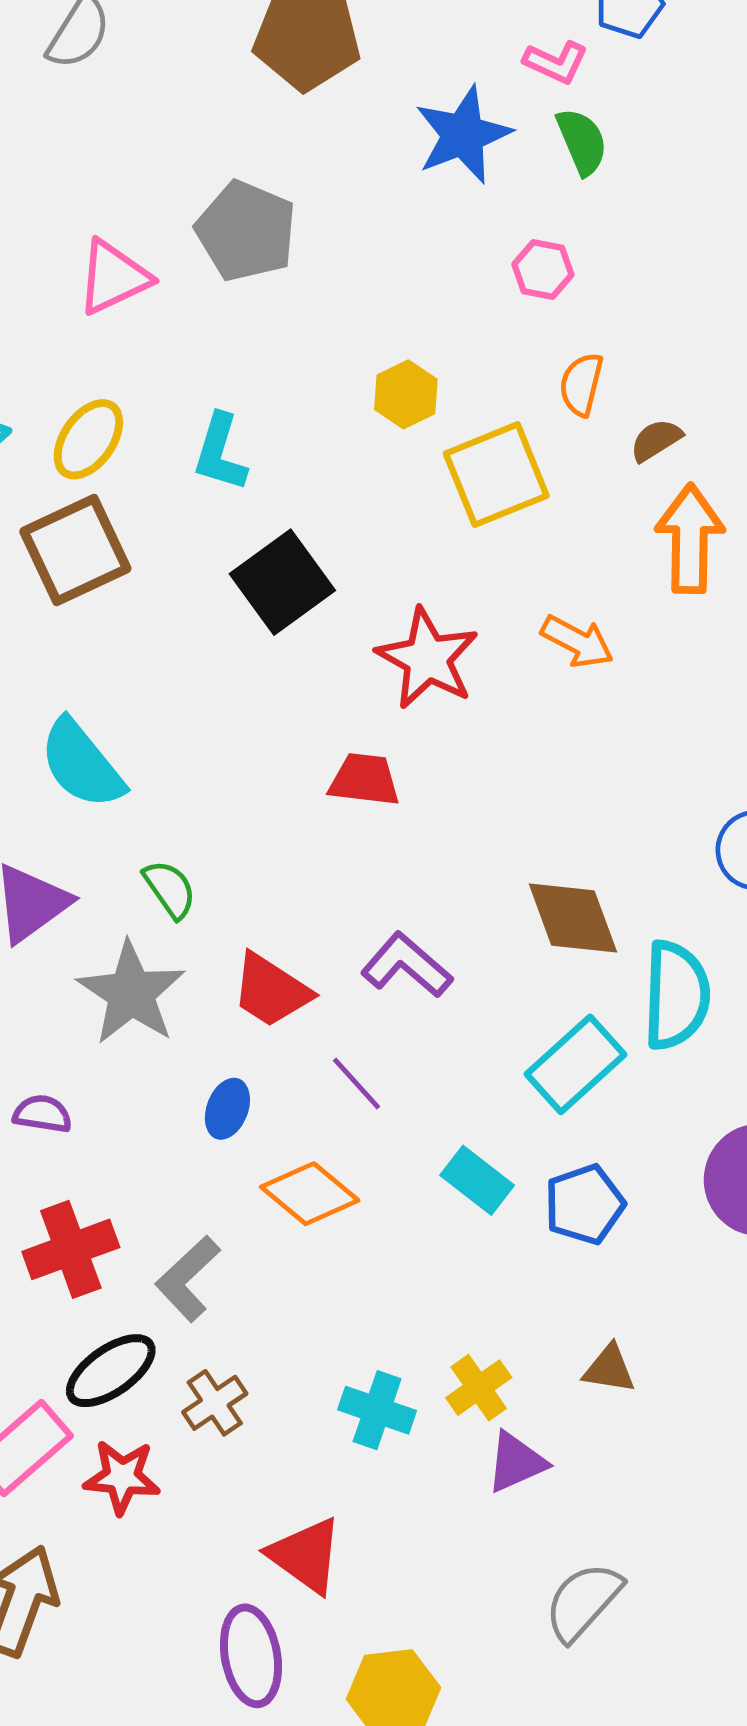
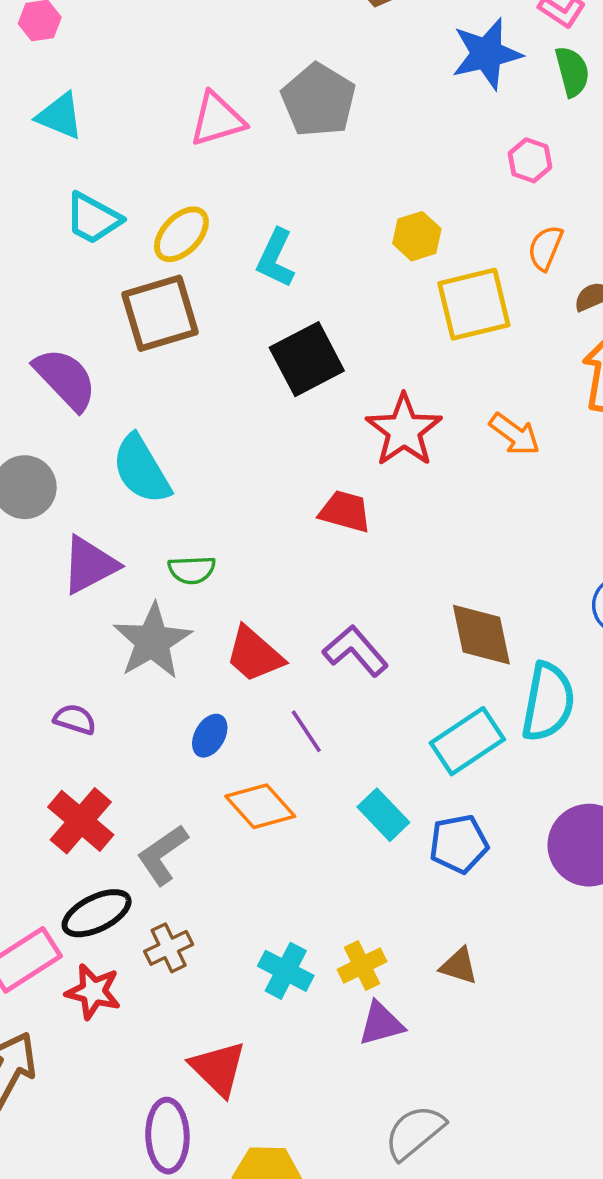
green semicircle: (170, 889) -> (192, 570), turned 114
red cross: (71, 1249) -> (81, 821), turned -38

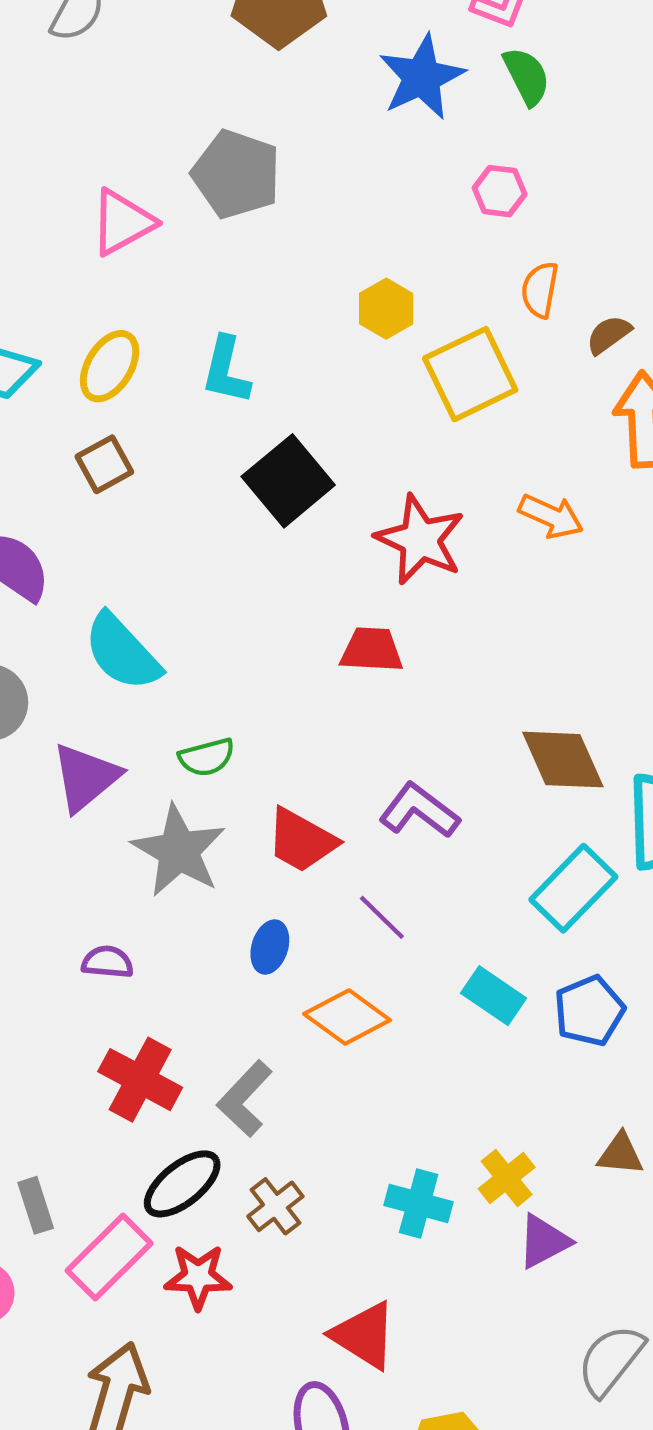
brown square: (160, 313) -> (104, 464), size x0.6

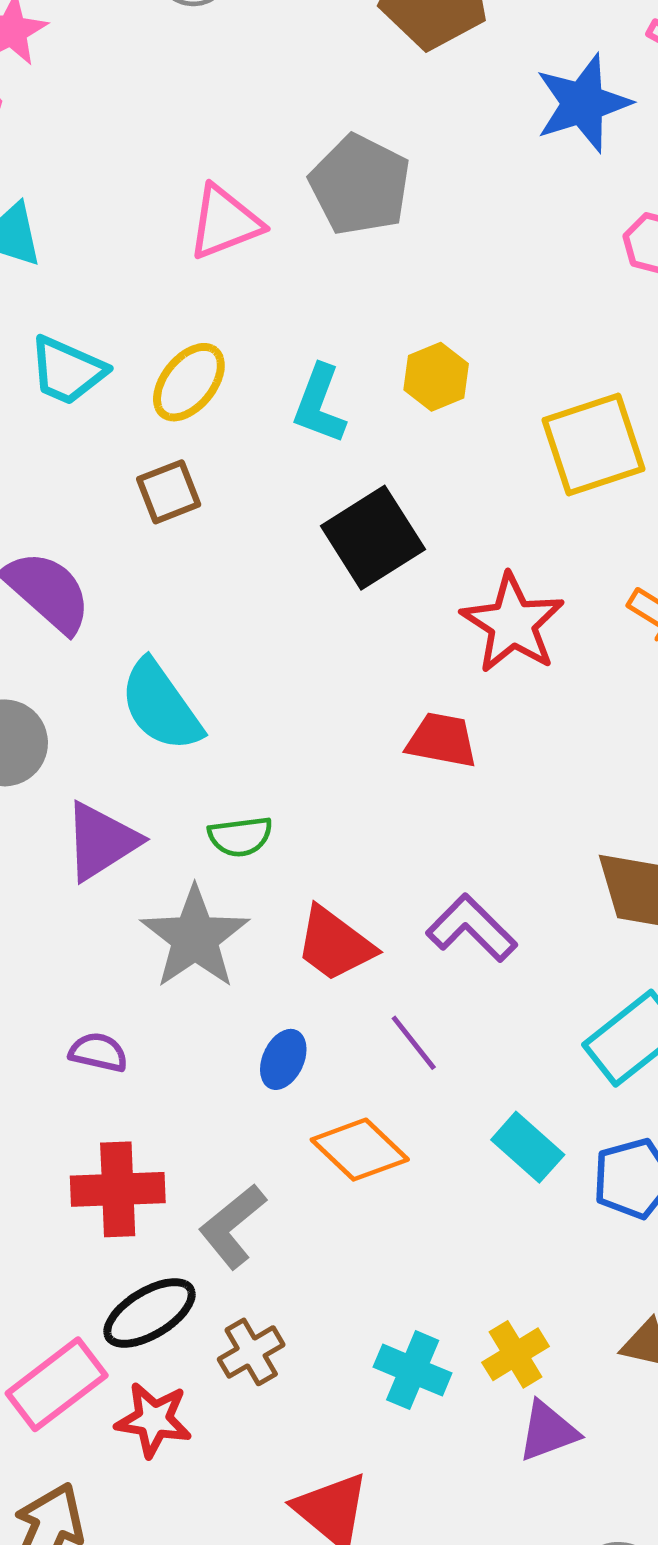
yellow hexagon: (386, 309) -> (436, 377), moved
red cross: (140, 1080) -> (118, 1189), turned -38

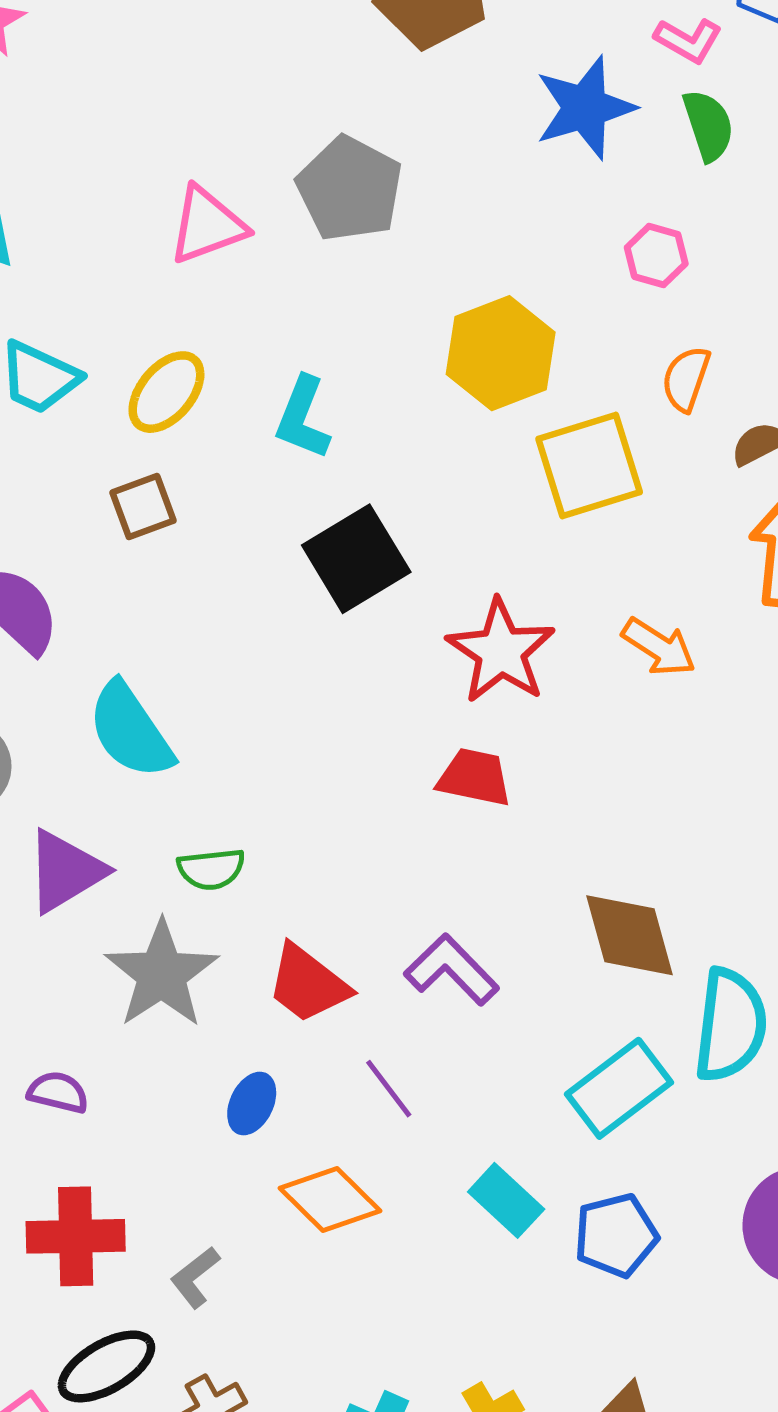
yellow hexagon: (436, 377) -> (501, 353), moved, size x1.6
red trapezoid: (442, 740) -> (474, 777), moved
gray L-shape: (232, 1226) -> (195, 1277), size x0.7

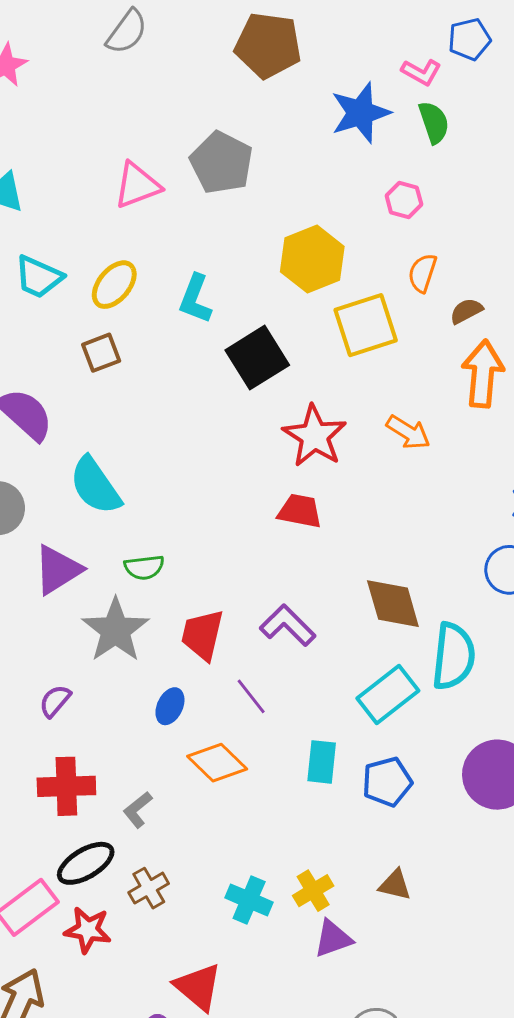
black square: (356, 559) -> (257, 358), moved
red trapezoid: (308, 984) -> (202, 635), turned 66
purple semicircle: (58, 1092) -> (55, 701), turned -63
cyan rectangle: (506, 1200) -> (322, 762), turned 54

